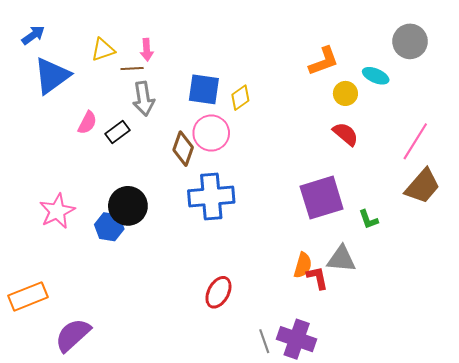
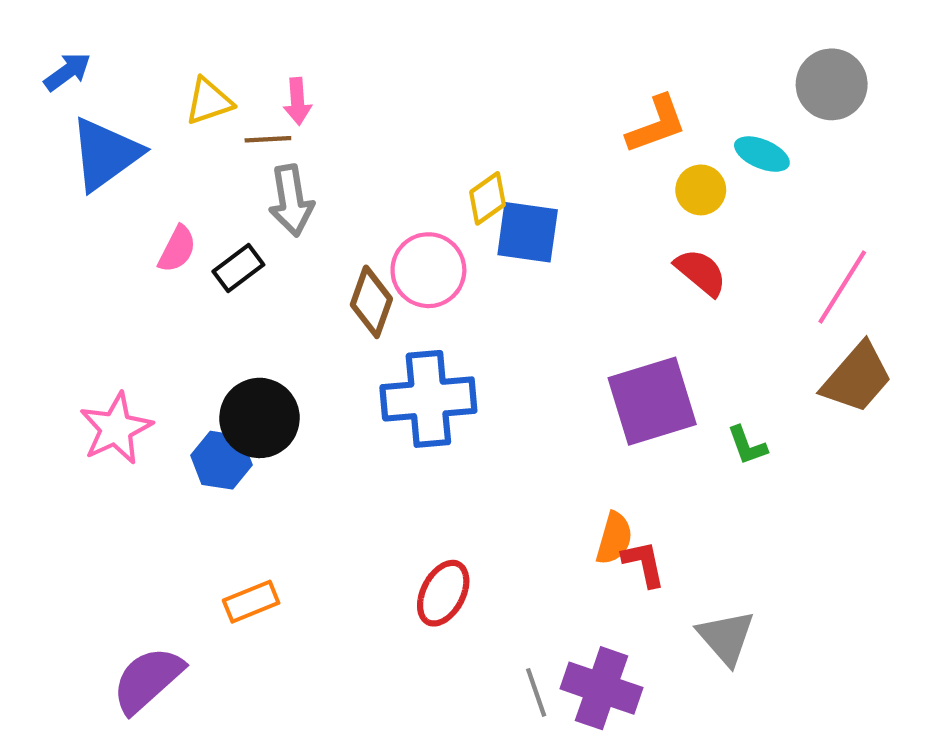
blue square: (204, 89) -> (528, 232), moved
gray triangle: (341, 259) -> (726, 638), moved, turned 44
orange rectangle: (28, 296) -> (251, 602), moved, size x0.7

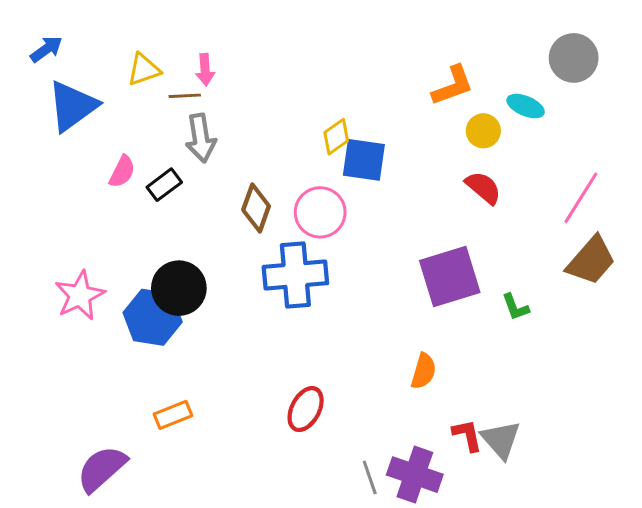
pink circle: (428, 270) -> (320, 212), moved
blue hexagon: (221, 460) -> (153, 317), size x1.4
red L-shape: (644, 564) -> (467, 435), moved

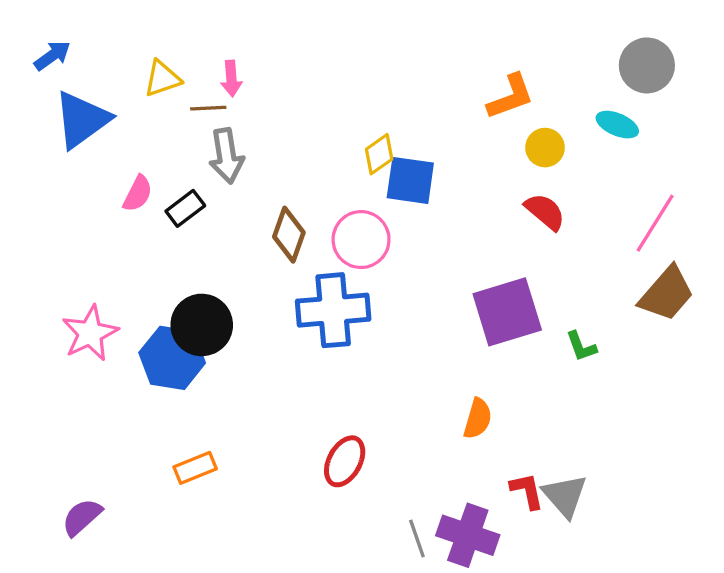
cyan ellipse: (526, 106) -> (617, 125), moved
purple semicircle: (102, 469) -> (82, 517), moved, size x0.7

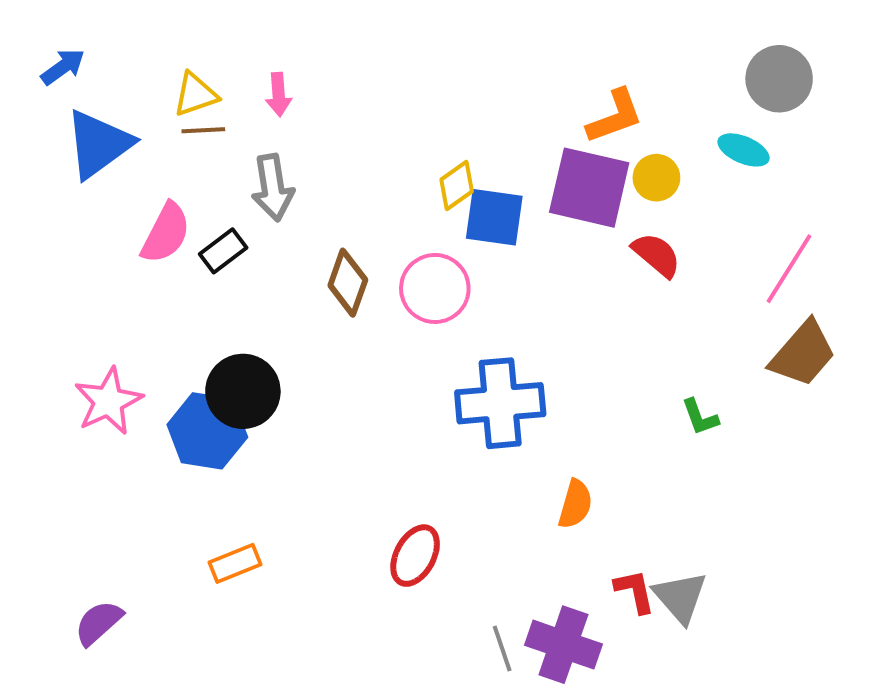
brown line: (208, 108) -> (203, 130), moved
pink semicircle: (138, 194) -> (166, 233), size x1.4
blue cross: (333, 310) -> (500, 403), moved
purple square: (507, 312) -> (589, 188), moved, turned 30

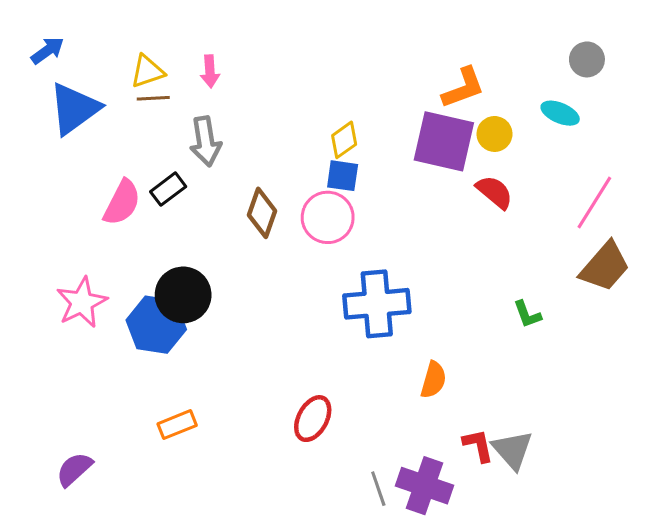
gray circle: (779, 79) -> (587, 59), size x0.7
blue square: (494, 217) -> (343, 176), moved, size x0.7
pink semicircle: (166, 233) -> (122, 203), moved

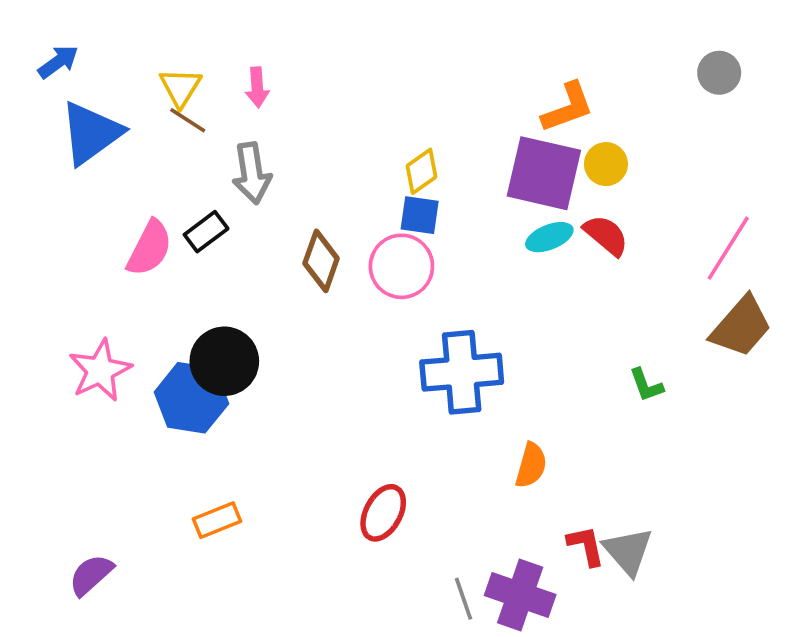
yellow triangle: (147, 71) -> (180, 87), turned -39
brown line: (153, 98) -> (188, 120), turned 36
cyan ellipse: (560, 113) -> (549, 237), moved, turned -45

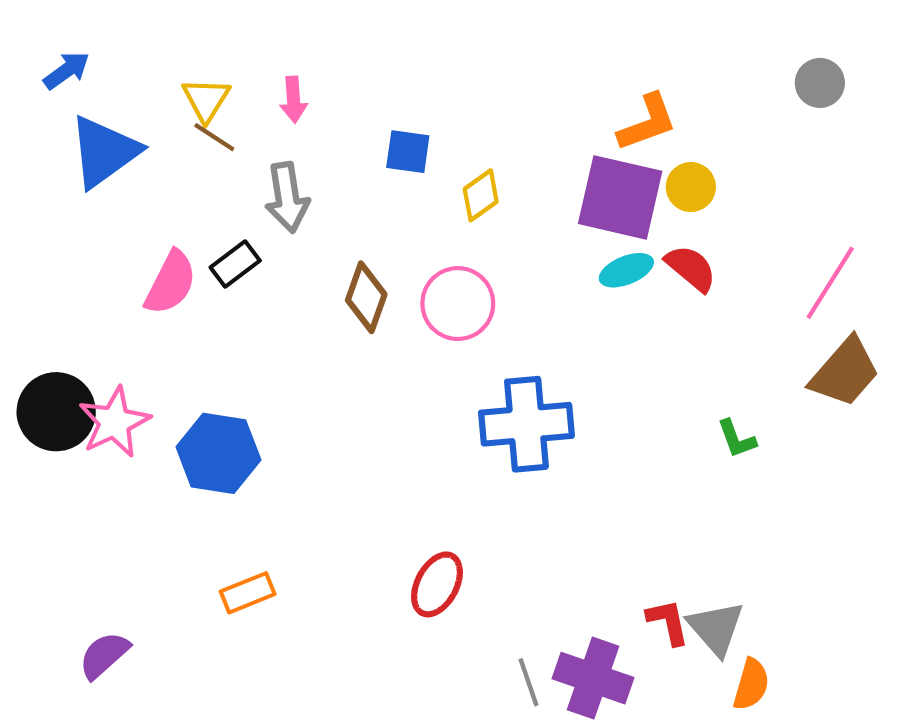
blue square: (420, 215) -> (408, 152), moved
black circle: (224, 361) -> (56, 412), moved
orange semicircle: (531, 465) -> (751, 684), moved

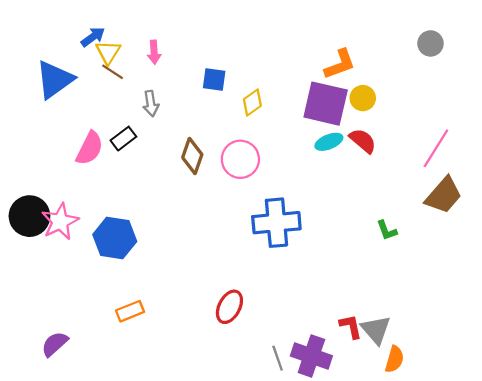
blue arrow: (67, 70) -> (93, 37), moved
gray arrow: (287, 197) -> (151, 104), size x0.7

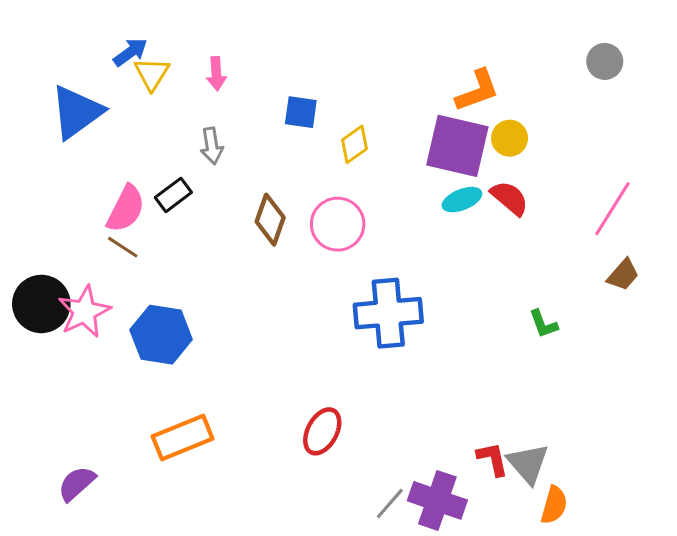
brown line: (113, 72) -> (123, 247), moved
brown trapezoid: (444, 195) -> (623, 275), size x0.6
orange rectangle: (130, 311) -> (183, 438), size x1.5
gray line: (278, 358) -> (390, 504), turned 60

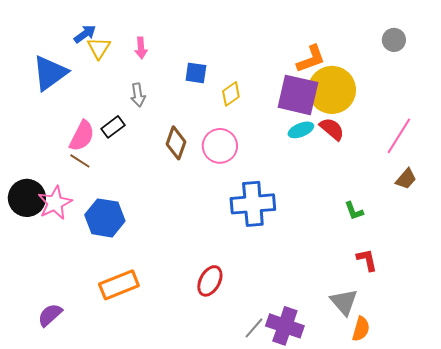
yellow circle: (510, 138) -> (332, 90), size x2.0
red L-shape: (493, 459) -> (367, 260), moved

